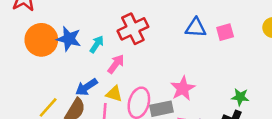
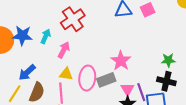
blue arrow: (86, 87) -> (27, 72), moved

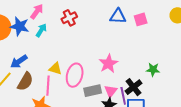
red cross: (73, 19) -> (69, 18), size x0.7
pink arrow: (64, 50) -> (37, 11), moved
gray rectangle: (106, 80) -> (93, 91), moved
black cross: (166, 81) -> (133, 87), moved, turned 30

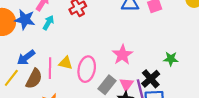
pink line: (48, 86) -> (50, 68), moved
gray rectangle: (93, 91) -> (107, 85), turned -36

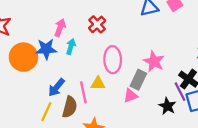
pink ellipse: (87, 69) -> (113, 60), moved
pink triangle: (126, 84) -> (131, 96), moved, turned 48
gray rectangle: (107, 85) -> (138, 80), moved

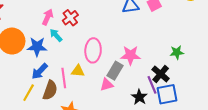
red cross: (97, 24) -> (70, 18), moved
cyan arrow: (71, 47) -> (56, 35), turned -64
blue star: (46, 49) -> (37, 47), moved
pink star: (154, 61) -> (131, 55), turned -30

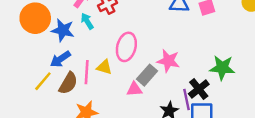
green star: (177, 52) -> (222, 68), size x1.5

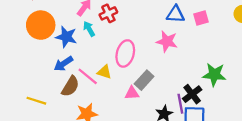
pink star: (168, 61) -> (167, 41), moved
pink line: (87, 72) -> (88, 76), turned -55
yellow line: (43, 81) -> (36, 101), moved, turned 66

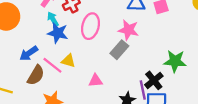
blue star: (66, 37) -> (58, 33), moved
pink ellipse: (125, 53) -> (90, 26), moved
gray rectangle: (144, 80) -> (119, 50), moved

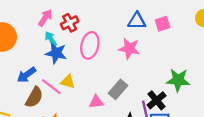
gray rectangle: (119, 50) -> (118, 89), moved

